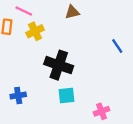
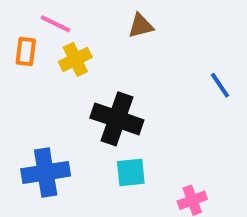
blue cross: (18, 95) -> (46, 172), size x1.6

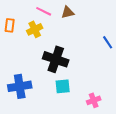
pink line: (56, 24) -> (44, 11), moved

